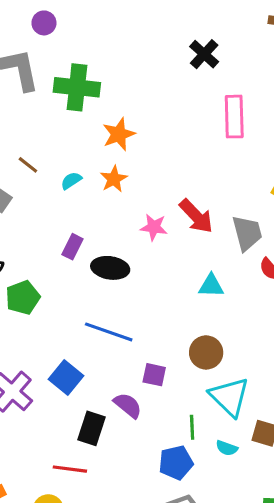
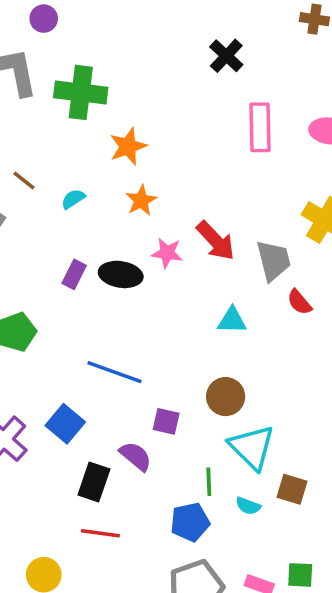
orange star: (114, 179) -> (141, 200), moved
black ellipse: (110, 268) -> (121, 274), moved
red line: (70, 469) -> (100, 533), moved

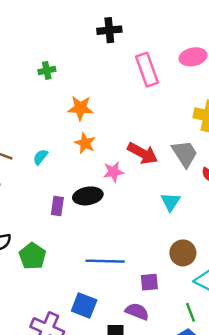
black cross: (226, 56) -> (109, 30), turned -30
green cross: (81, 92) -> (47, 70), moved, size x0.5
orange star: (128, 146) -> (80, 108), moved, turned -30
cyan triangle: (232, 320) -> (171, 202), turned -40

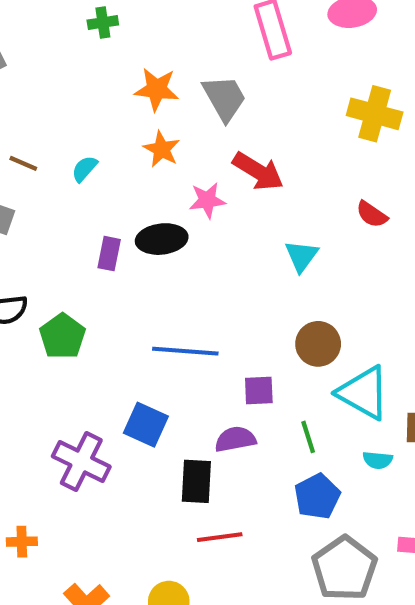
gray trapezoid: (185, 154) -> (224, 98), moved
purple semicircle: (137, 311) -> (235, 439), turned -35
green line: (190, 312) -> (308, 437), moved

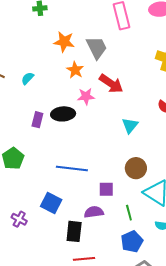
orange star: (162, 149) -> (75, 70), moved
purple cross: (81, 461) -> (19, 219), size x0.6

